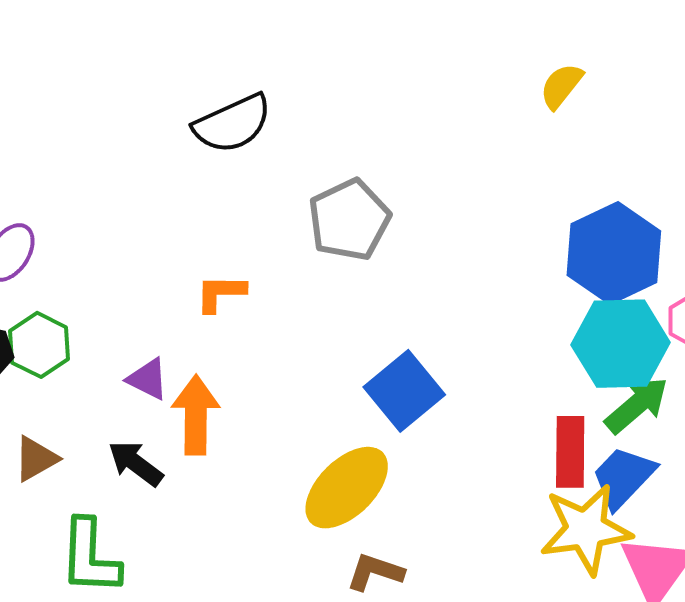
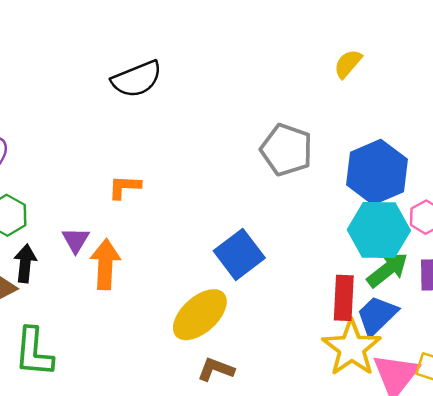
gray pentagon: (349, 220) -> (287, 150), moved, turned -30
purple triangle: (148, 379) -> (76, 240), turned 32
black arrow: (136, 463) -> (25, 263), moved, turned 57
yellow star: (586, 529) -> (352, 348), turned -30

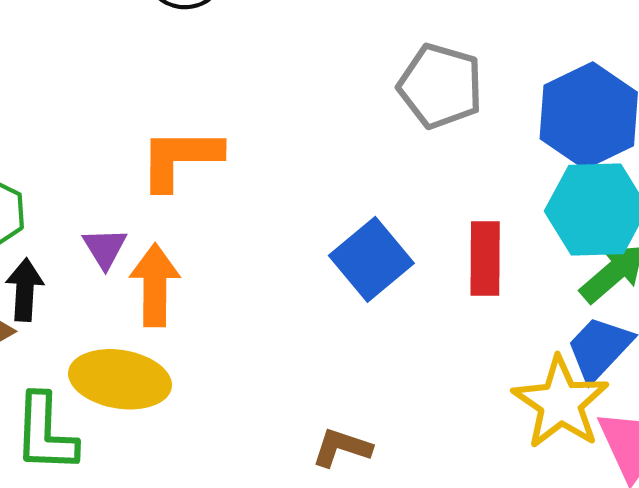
orange L-shape: (124, 187) -> (180, 158), size x1.6
red rectangle: (344, 298) -> (485, 259), moved
yellow ellipse: (200, 315) -> (120, 379), moved, turned 54

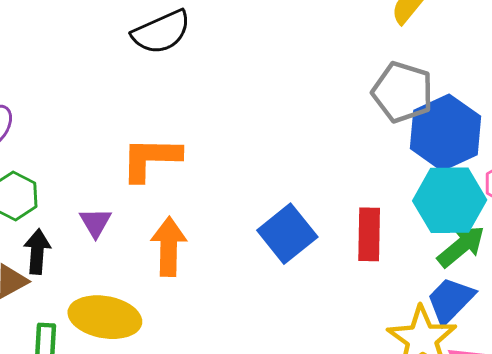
gray pentagon: (440, 86) -> (403, 92), moved
orange arrow: (155, 285) -> (169, 247), moved

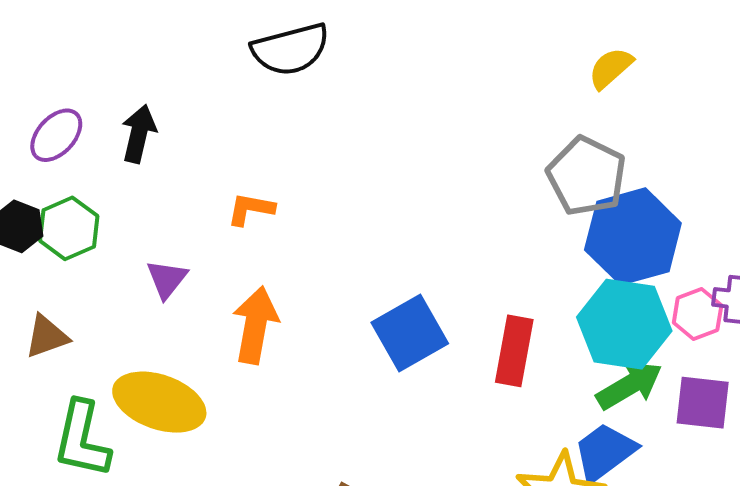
orange L-shape: (151, 159) -> (251, 209), size x0.6
black arrow: (37, 252) -> (139, 134), moved

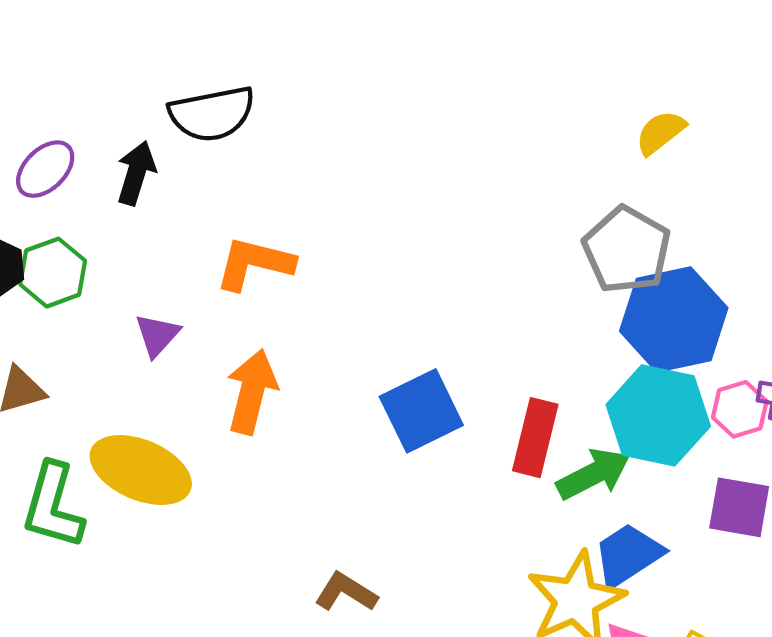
black semicircle: (290, 49) -> (212, 114), moved
orange L-shape: (251, 209) -> (254, 263), size x1.5
green arrow: (629, 385) -> (593, 474), moved

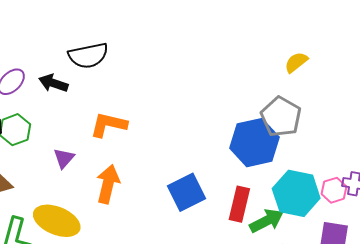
black arrow: (136, 173) -> (53, 83), turned -88
blue hexagon: (674, 320) -> (254, 143), moved

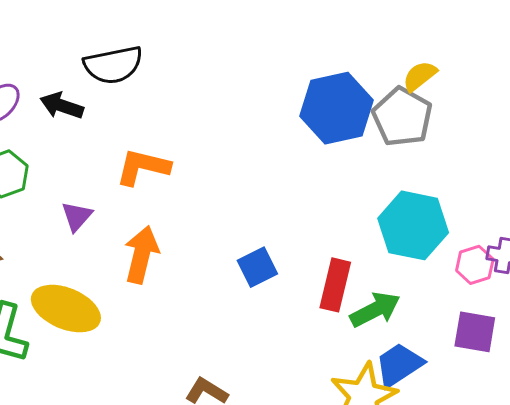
gray pentagon: (281, 117) -> (402, 117), moved
blue hexagon: (254, 143) -> (337, 108), moved
blue square: (186, 192) -> (257, 267), size x0.7
cyan hexagon: (296, 193) -> (413, 225), moved

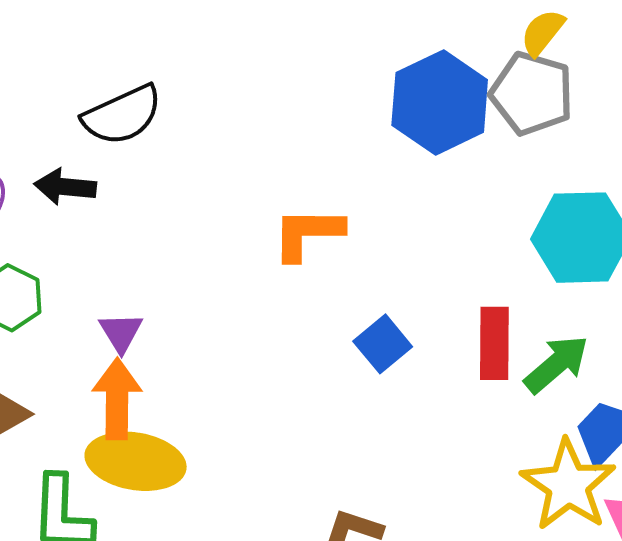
orange L-shape: (143, 167) -> (308, 233), moved
orange arrow: (142, 255) -> (117, 399), moved

